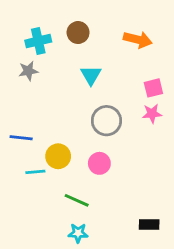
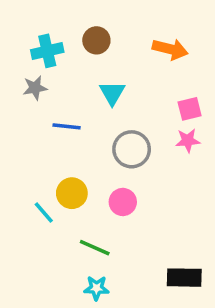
blue line: (21, 138) -> (67, 126), moved
cyan line: (35, 172) -> (44, 213), turned 54
black rectangle: (149, 225) -> (184, 278), size x1.4

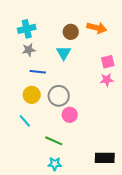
brown circle: (96, 40) -> (71, 32), moved
gray star: (35, 88) -> (29, 50), moved
gray circle: (132, 149) -> (59, 96), moved
yellow circle: (72, 193) -> (32, 95), moved

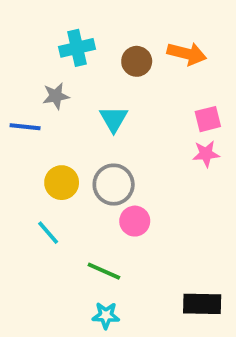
cyan cross: (27, 29) -> (77, 48), moved
cyan triangle: (64, 53) -> (114, 119), moved
blue line: (38, 72) -> (25, 127), moved

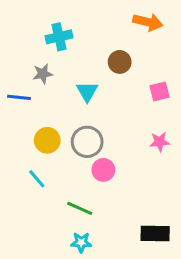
orange arrow: (187, 54) -> (148, 22), moved
brown circle: (137, 61) -> (120, 62), moved
pink star: (206, 154) -> (160, 142), moved

